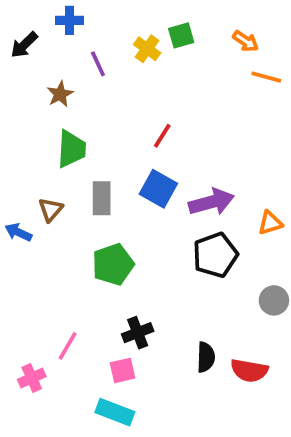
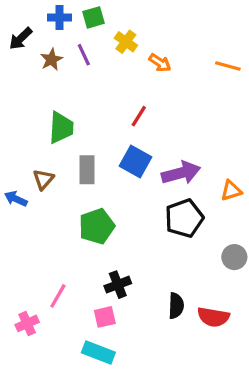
green square: (181, 35) -> (93, 17), moved
orange arrow: (246, 41) -> (160, 63), moved
brown star: (60, 94) -> (51, 60), moved

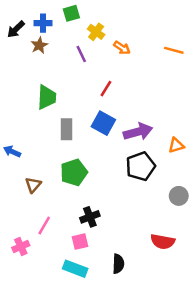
blue cross: (59, 17) -> (43, 23), moved
purple line: (84, 55) -> (81, 54), moved
brown triangle: (43, 179) -> (33, 185), moved
black semicircle: (176, 306) -> (118, 264), moved

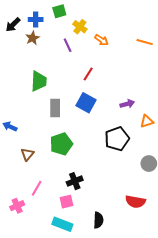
purple arrow: (138, 132) -> (127, 104), moved, size x0.6

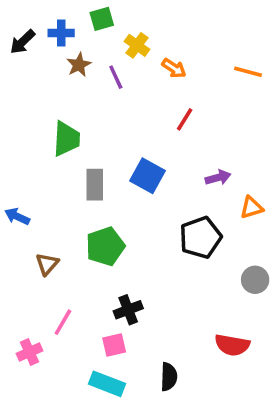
brown star: (33, 38) -> (79, 65), moved
red line: (88, 74) -> (185, 119), moved

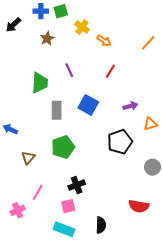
blue cross: (61, 33) -> (41, 11), moved
orange line: (248, 72) -> (148, 43), turned -63
purple line: (116, 77) -> (69, 70), moved

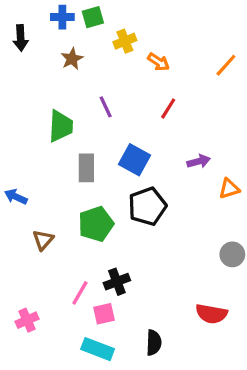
black arrow: (13, 25) -> (21, 38), turned -49
yellow cross: (82, 27) -> (125, 41), turned 32
black pentagon: (120, 142) -> (147, 206), moved
pink line: (38, 192) -> (80, 293), moved

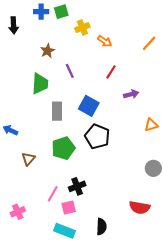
brown star: (72, 59) -> (47, 51), moved
purple arrow: (199, 161) -> (131, 94), moved
black pentagon: (147, 206) -> (97, 137), turned -30

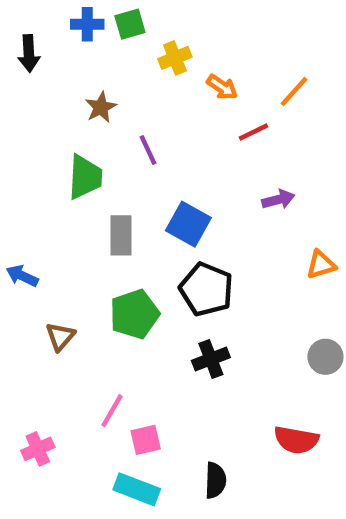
orange line: (149, 43) -> (294, 92), moved
red line: (111, 72) -> (254, 132), moved, turned 32
black cross: (77, 186) -> (211, 359), moved

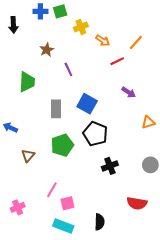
green trapezoid: (85, 177) -> (27, 82), moved
purple arrow: (278, 199) -> (129, 92), turned 48
black cross: (211, 359) -> (110, 166), moved

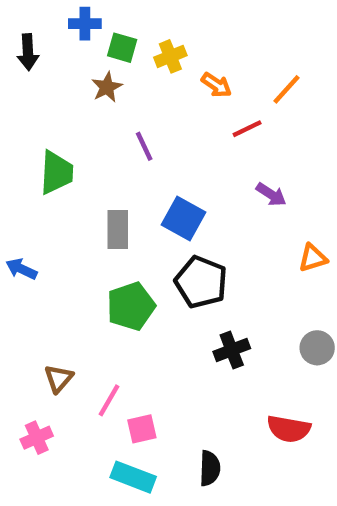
green square: (60, 11) -> (122, 48), moved, turned 32
brown star: (47, 50) -> (107, 87), moved
brown triangle: (28, 156) -> (59, 378), moved

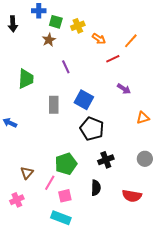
green pentagon: (131, 306) -> (66, 164), moved
black semicircle: (210, 468) -> (96, 188), moved

